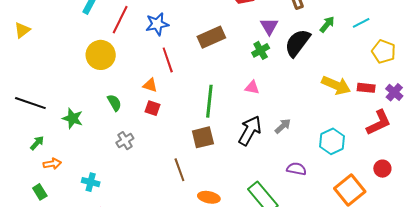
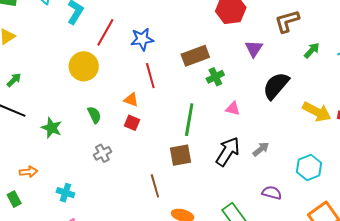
black semicircle: (297, 43) -> (276, 86), moved
green cross: (261, 50) -> (215, 77), moved
green arrow: (37, 143) -> (14, 80), moved

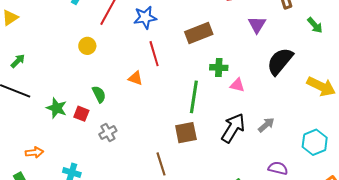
green arrow: (312, 50) -> (315, 25), turned 96
yellow circle: (84, 66) -> (87, 46), size x0.6
green cross: (215, 77) -> (219, 68), moved, turned 30
red square: (132, 123) -> (81, 114), moved

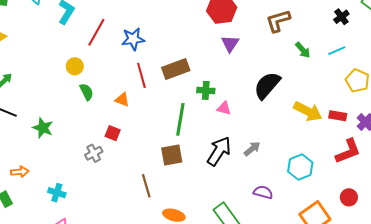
purple triangle: (257, 25) -> (230, 44), moved
brown rectangle: (199, 33) -> (176, 69), moved
green semicircle: (99, 94) -> (87, 92), moved
red square: (81, 114) -> (113, 133), moved

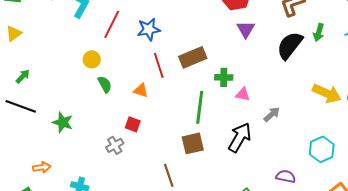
green arrow: (303, 50) -> (319, 32), turned 60
black semicircle: (267, 85) -> (290, 45), moved
gray arrow: (252, 149) -> (272, 114), moved

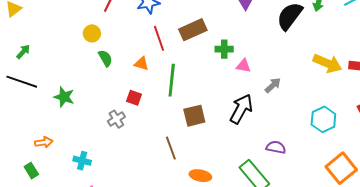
green line: (200, 107) -> (172, 80), moved
purple semicircle: (286, 176) -> (276, 147), moved

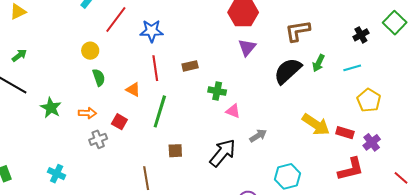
brown rectangle: (193, 30) -> (190, 66), size x0.6
brown square: (194, 116) -> (175, 151), size x0.7
cyan hexagon: (323, 119) -> (288, 176), moved
orange arrow: (44, 142) -> (87, 113), moved

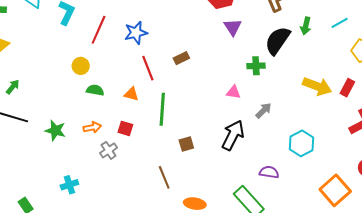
green semicircle: (99, 77) -> (95, 90), turned -48
green cross: (217, 91) -> (256, 66), moved
red rectangle: (345, 133) -> (347, 88), turned -66
cyan cross: (57, 174) -> (69, 185), moved, turned -30

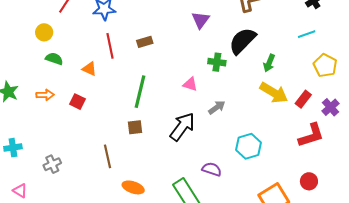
green arrow: (306, 26) -> (269, 63), moved
green line: (162, 109) -> (140, 92), moved
gray cross: (109, 150) -> (52, 164), moved

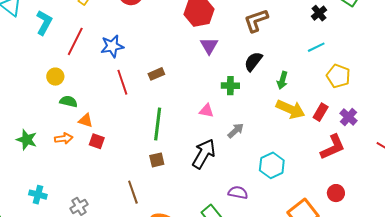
black semicircle: (242, 41) -> (253, 61), size x0.7
orange triangle: (89, 69) -> (86, 120), moved
cyan cross: (13, 148) -> (38, 195), turned 30

